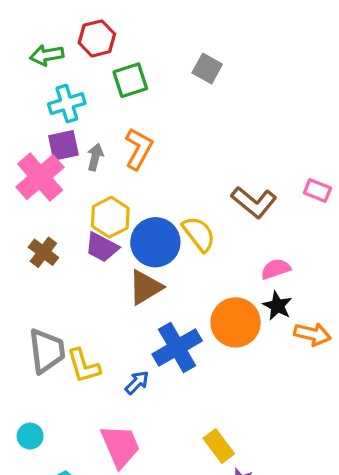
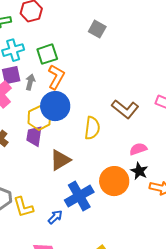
green square: (130, 80) -> (47, 54), moved
yellow semicircle: (199, 234) -> (92, 128), turned 45
blue circle: (155, 242) -> (55, 106), moved
purple trapezoid: (102, 247) -> (34, 136), turned 70

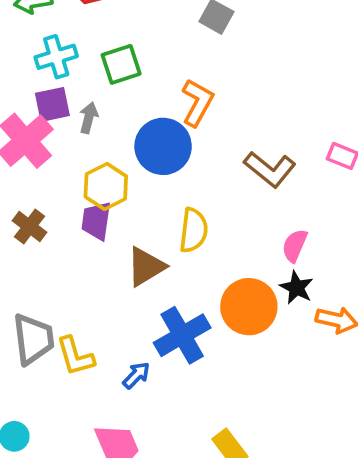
orange L-shape: (56, 77) -> (197, 103), moved
blue circle: (55, 106) -> (163, 146), moved
yellow semicircle: (92, 128) -> (194, 230), moved
pink semicircle: (138, 149) -> (295, 246), turned -48

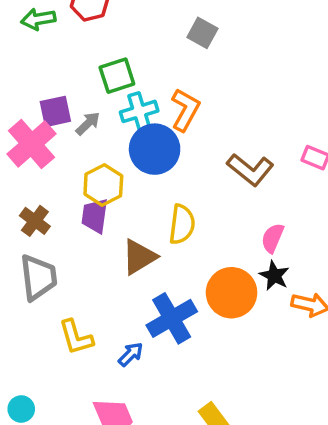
cyan cross: (56, 57) -> (139, 111), moved
gray arrow: (89, 118) -> (88, 123), turned 32
gray trapezoid: (33, 339) -> (38, 277), moved

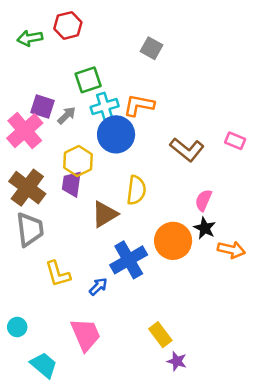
orange L-shape: (185, 110) -> (139, 105), turned -108
purple square: (55, 111) -> (43, 107), turned 30
brown cross: (35, 221) -> (27, 188), size x1.6

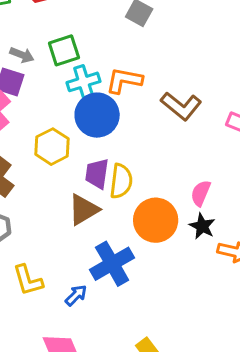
gray arrow: (67, 115) -> (22, 55), moved, turned 66
brown L-shape: (187, 150) -> (181, 106), moved
purple trapezoid: (72, 184) -> (97, 174), moved
orange circle: (173, 241) -> (156, 220), moved

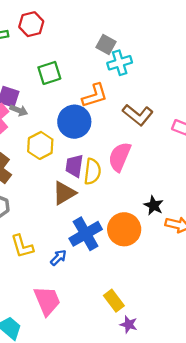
gray arrow: (22, 55) -> (19, 110), moved
orange L-shape: (124, 80) -> (95, 96), turned 152
cyan cross: (84, 82) -> (120, 63), moved
pink semicircle: (201, 193) -> (120, 157), moved, size x1.5
orange circle: (156, 220) -> (124, 229), moved

